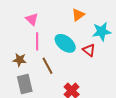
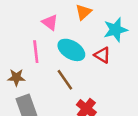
pink triangle: (32, 19) -> (50, 22), moved
brown line: (47, 66) -> (65, 80), moved

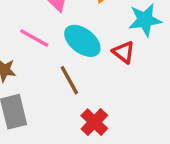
pink line: (36, 52) -> (34, 38), turned -60

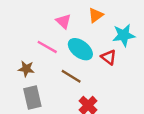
brown line: (69, 80) -> (71, 76), turned -30

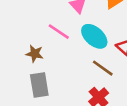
brown line: (71, 76) -> (103, 68), moved

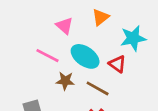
brown star: (35, 54) -> (65, 81), moved

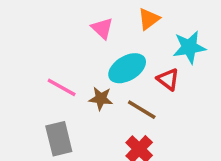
pink line: (47, 56) -> (62, 87), moved
cyan ellipse: (85, 56) -> (127, 68), turned -68

